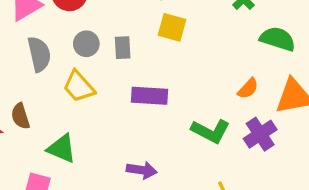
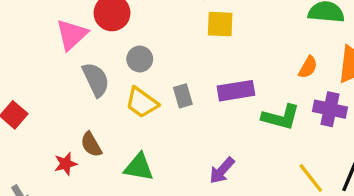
gray rectangle: (123, 48) -> (183, 96), moved
purple rectangle: (150, 96) -> (236, 91), moved
purple cross: (260, 134) -> (330, 109), turned -32
purple arrow: (142, 170) -> (222, 171), turned 136

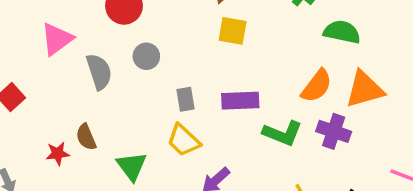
pink triangle: (72, 35) -> (57, 39), moved
orange semicircle: (308, 67) -> (317, 86), size x1.5
yellow trapezoid: (142, 103) -> (184, 140), moved
green triangle: (139, 167) -> (132, 166), turned 36

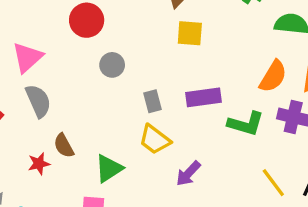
gray semicircle: (99, 72) -> (38, 101), moved
green triangle: (132, 166) -> (109, 168), turned 40

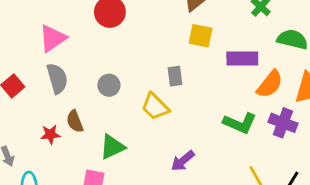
gray circle: (112, 65) -> (109, 85), moved
purple rectangle: (204, 97) -> (242, 58), moved
gray rectangle: (153, 101) -> (175, 76), moved
yellow trapezoid: (155, 140) -> (155, 106), moved

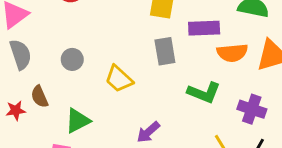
gray rectangle: (175, 76) -> (165, 51), moved, size x1.4
orange semicircle: (270, 84) -> (232, 53), turned 48
purple cross: (283, 123) -> (252, 109), moved

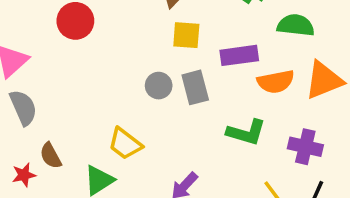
gray circle: (72, 59) -> (159, 86), moved
yellow trapezoid: (119, 79) -> (125, 144), moved

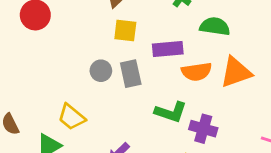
purple cross: (305, 147) -> (203, 129), moved

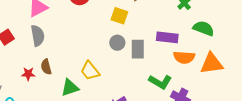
yellow square: (125, 31) -> (119, 16), moved

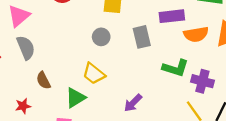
gray circle: (117, 43) -> (101, 37), moved
red star: (28, 74) -> (23, 106), moved

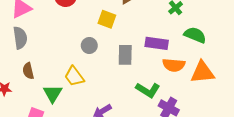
green triangle: (76, 98) -> (53, 93), turned -42

